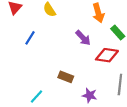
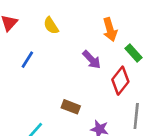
red diamond: (107, 55) -> (120, 81), turned -60

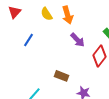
orange arrow: (110, 29) -> (68, 15), moved

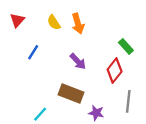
purple arrow: (78, 40) -> (78, 61), moved
brown rectangle: (62, 76) -> (71, 93), size x1.5

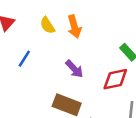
red diamond: (115, 71) -> (115, 79), turned 40

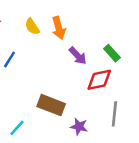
purple arrow: (74, 69) -> (78, 56), moved

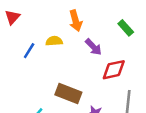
yellow semicircle: (32, 27) -> (54, 41), moved, turned 119
green rectangle: (112, 53) -> (126, 28), moved

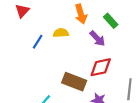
green rectangle: (126, 28) -> (111, 21), moved
red diamond: (114, 70) -> (101, 67), moved

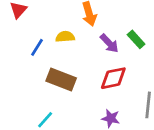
green rectangle: (111, 21) -> (136, 39), moved
brown rectangle: (74, 82) -> (61, 80), moved

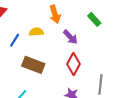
green rectangle: (136, 39) -> (94, 19), moved
red diamond: (113, 78) -> (74, 64), turned -50

